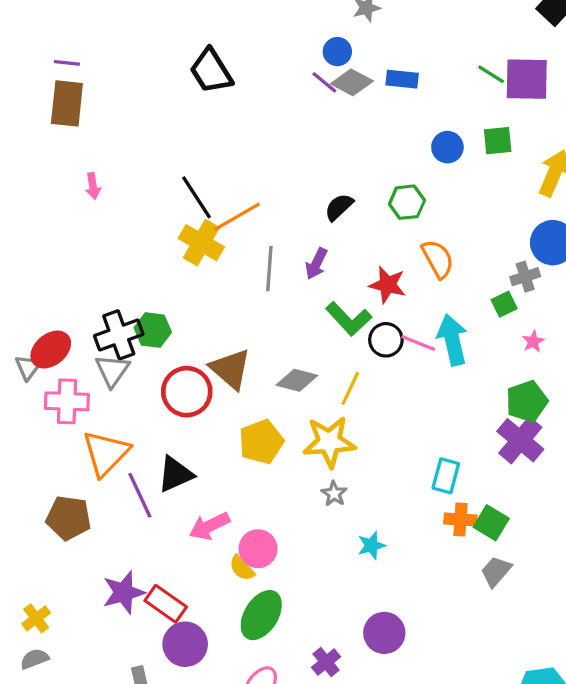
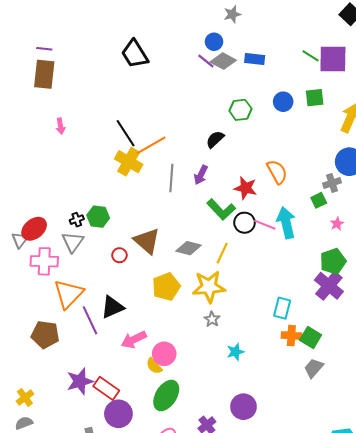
green hexagon: (407, 202) -> (240, 110), moved
black cross: (119, 335) -> (77, 220), size x0.5
red circle: (187, 392) -> (119, 255), size x0.5

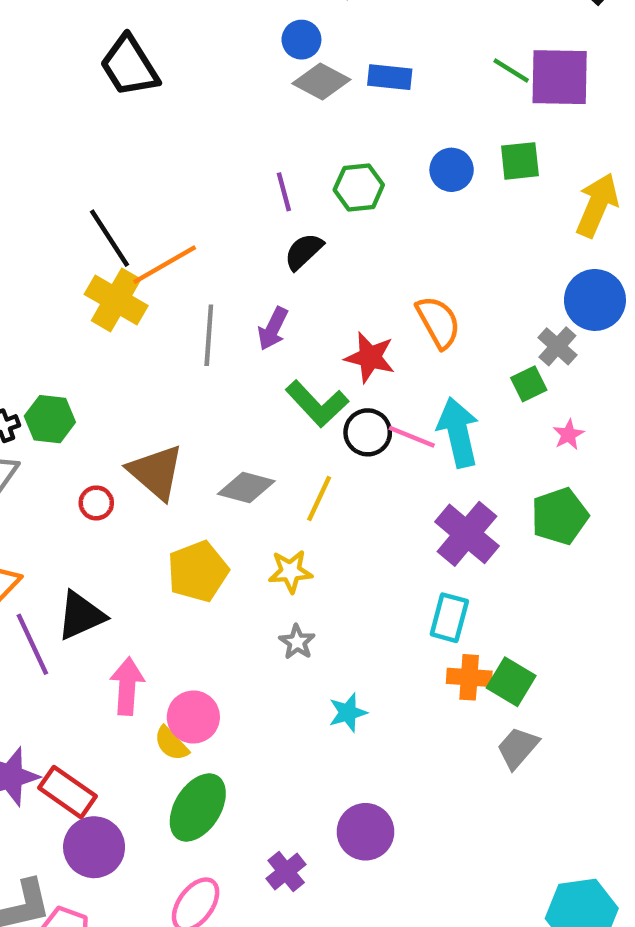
purple line: (206, 61) -> (284, 192), moved, turned 36
gray cross: (332, 183) -> (557, 346), turned -30
purple cross: (329, 286) -> (467, 534), moved
yellow star: (209, 287) -> (290, 571), size x0.6
pink arrow: (134, 340) -> (127, 686), turned 120

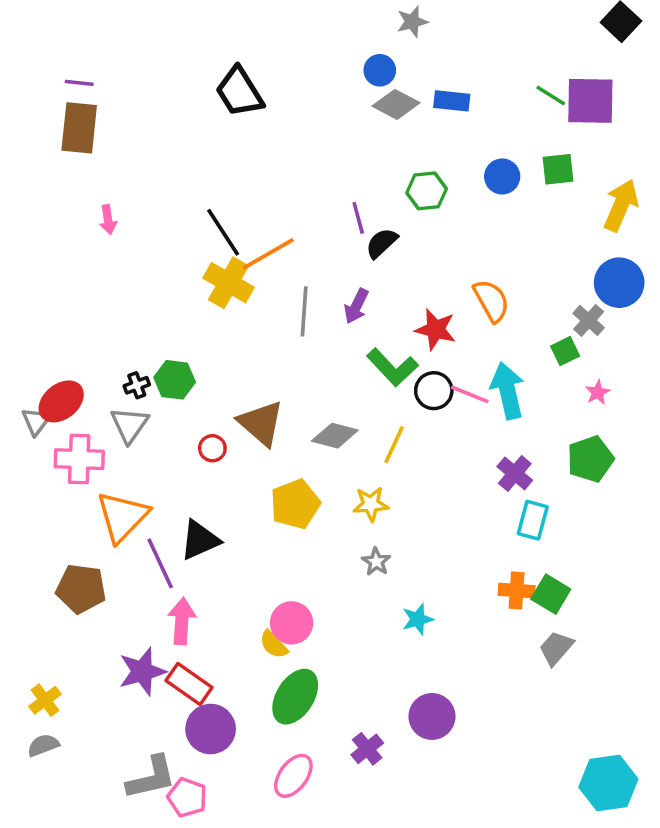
purple line: (284, 192) -> (358, 218), moved
purple cross: (467, 534) -> (515, 473), size x0.7
cyan rectangle: (449, 618) -> (533, 520), moved
pink arrow: (127, 686) -> (182, 621), moved

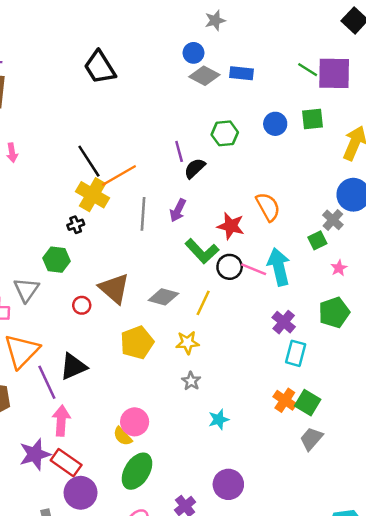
black cross: (137, 385) -> (76, 225), moved
orange cross: (517, 590) -> (285, 400), turned 30

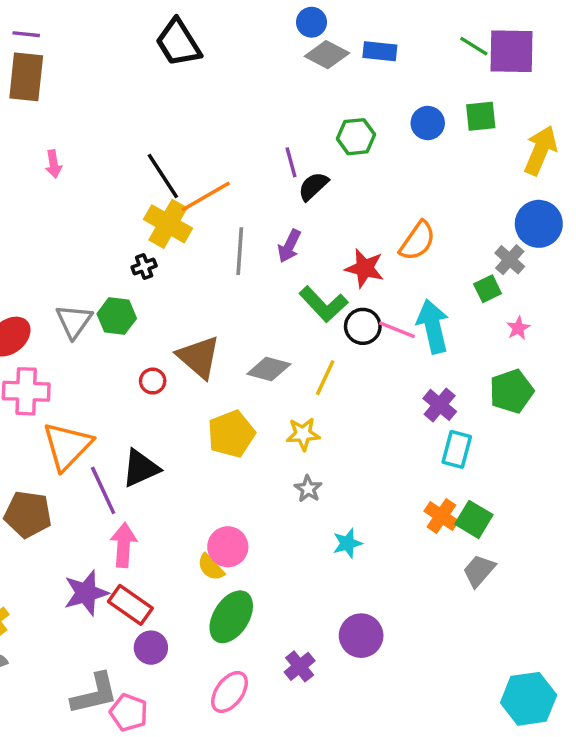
orange semicircle: (268, 207) -> (417, 241), turned 64
gray triangle: (26, 290) -> (74, 321), moved
purple circle: (81, 493) -> (151, 648), size x0.7

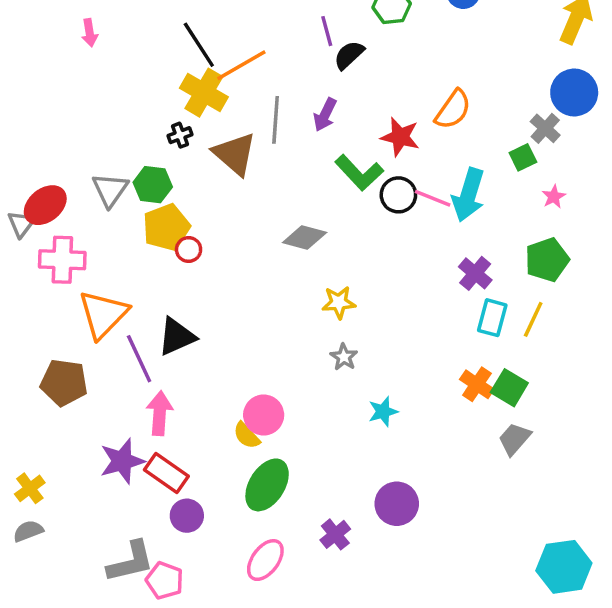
cyan arrow: (433, 326) -> (468, 195), turned -150
brown triangle: (199, 357) -> (235, 154), moved
yellow line: (325, 378) -> (533, 319), moved
yellow pentagon: (231, 434) -> (166, 227), moved

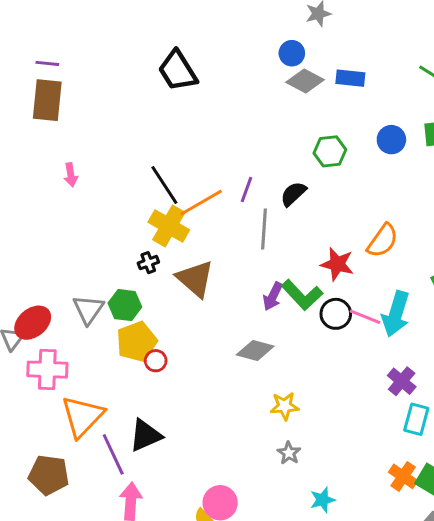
purple line: (327, 31) -> (246, 189), moved, turned 35
purple arrow: (325, 115) -> (273, 296), moved
gray line: (276, 120) -> (264, 229), moved

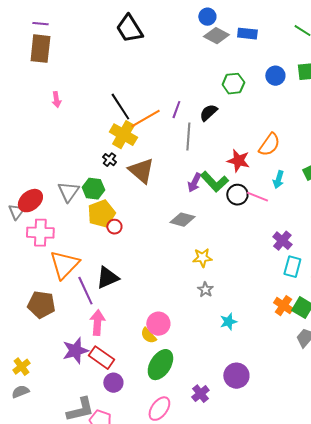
black cross: (148, 263) -> (109, 160), turned -32
cyan arrow: (396, 314) -> (278, 180), moved, size x0.6

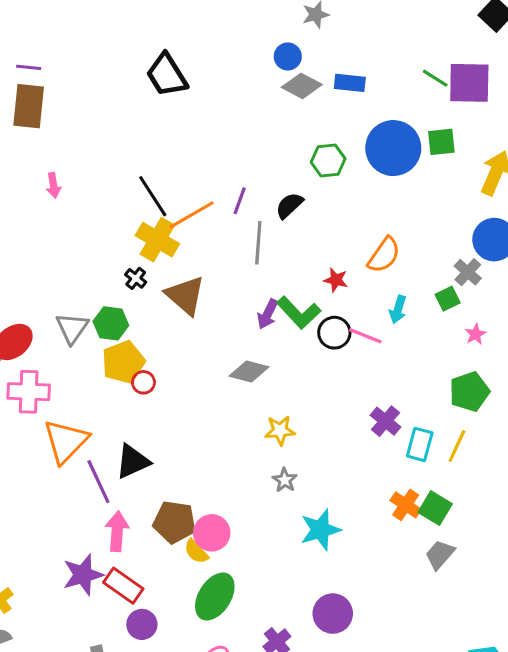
blue circle: (275, 76) -> (393, 148), size x1.8
red star: (238, 161) -> (336, 280), size x0.7
purple cross: (282, 241) -> (386, 421), moved
brown pentagon: (41, 305) -> (174, 522), moved
cyan star: (228, 322) -> (320, 530), size x1.5

